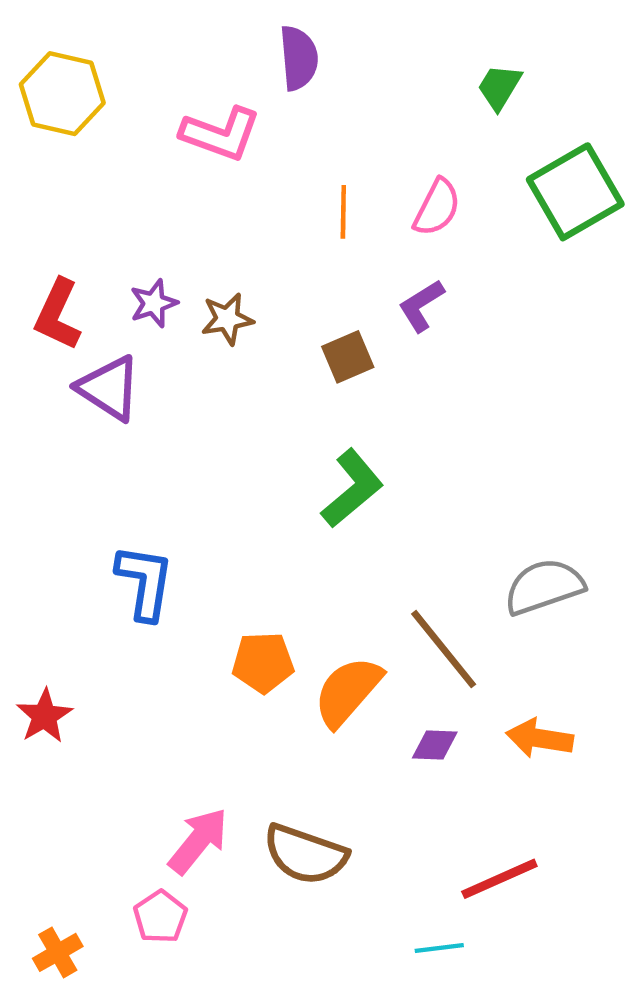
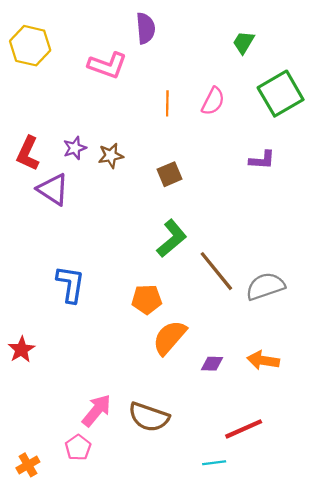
purple L-shape: (421, 306) -> (262, 160), moved, turned -144
brown line: (444, 649) -> (216, 271), moved
orange pentagon: (263, 662) -> (147, 299), moved

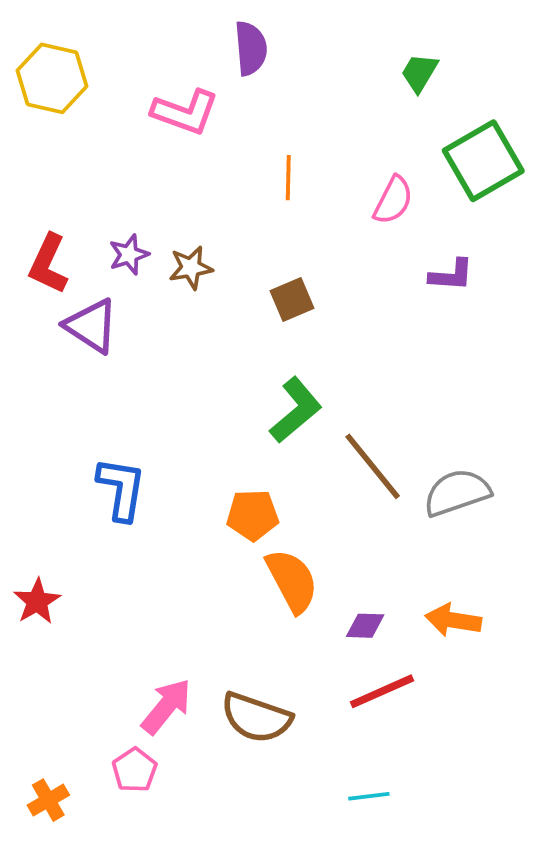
pink semicircle: (213, 101) -> (393, 200), moved
orange semicircle: (170, 337) -> (292, 581), turned 111
red line: (244, 429) -> (382, 691), moved

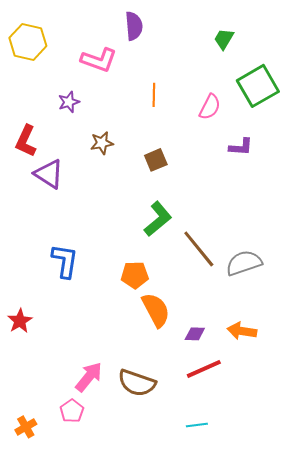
purple star: (129, 255) -> (69, 102), moved

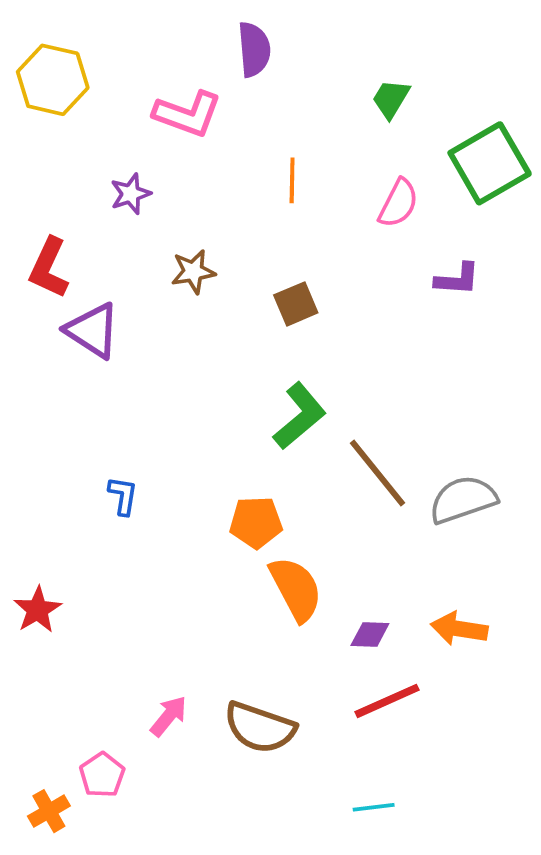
green trapezoid: (224, 39) -> (391, 99), moved
blue L-shape: (65, 261) -> (123, 496), size x0.6
pink arrow: (89, 377) -> (169, 716), size x0.7
pink pentagon: (72, 411) -> (102, 775), moved

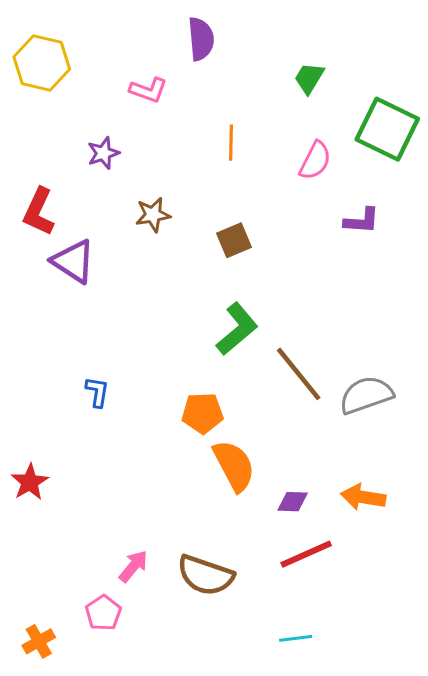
pink L-shape: (188, 114) -> (148, 90), size x0.7
green square: (490, 163) -> (387, 129), turned -34
pink pentagon: (102, 775) -> (103, 613), moved

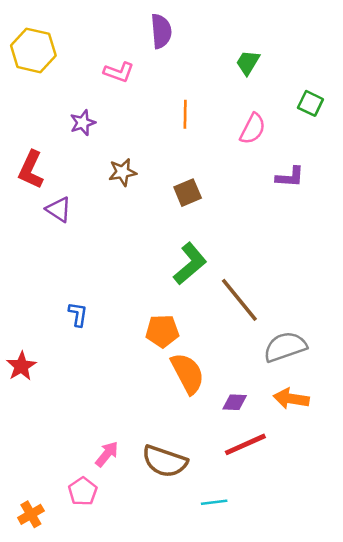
green square: (387, 129) -> (310, 103), size x0.5
purple triangle: (73, 261) -> (59, 209), size x0.7
gray semicircle: (366, 395) -> (285, 347), moved
red star: (30, 482) -> (21, 366), moved
cyan line: (296, 638) -> (214, 502), moved

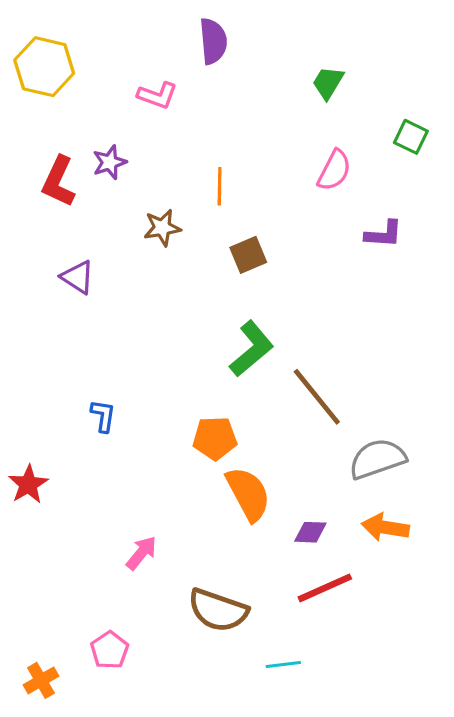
orange line: (185, 114) -> (220, 186), moved
red L-shape: (31, 170) -> (59, 181), moved
pink arrow: (107, 454) -> (141, 553), moved

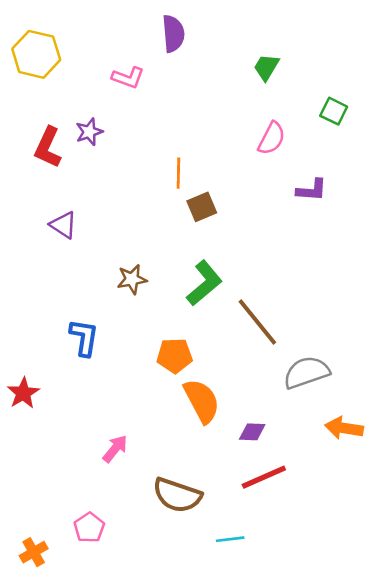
orange line: (220, 186) -> (178, 173), moved
brown star: (162, 228) -> (132, 279), moved
blue L-shape: (103, 416) -> (84, 337), size x1.4
orange arrow: (385, 527) -> (344, 428), moved

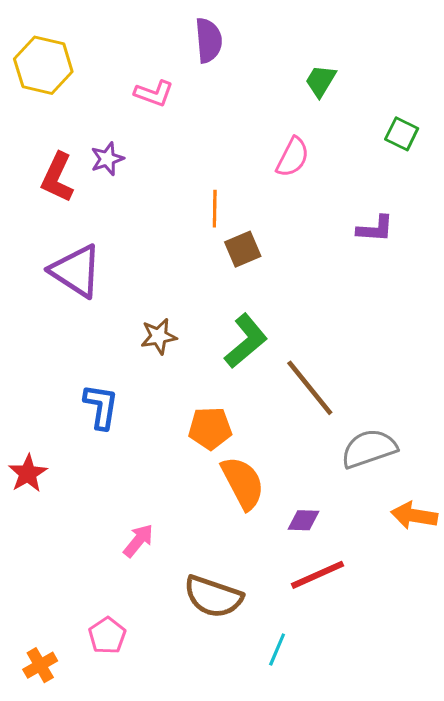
pink semicircle: (272, 138) -> (293, 157), moved
purple triangle: (63, 225) -> (76, 271), size x1.6
cyan line: (230, 539) -> (277, 650), turned -60

